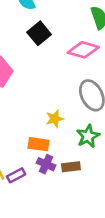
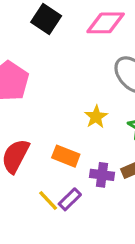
orange rectangle: (39, 144) -> (66, 156), moved, turned 30

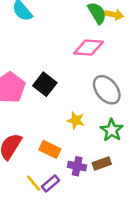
black square: (46, 19) -> (45, 84), moved
yellow star: (96, 117) -> (76, 120), turned -30

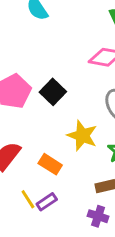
yellow star: (76, 120) -> (82, 136), size x1.5
purple cross: (77, 166) -> (98, 216), moved

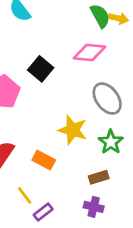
black square: (53, 92) -> (41, 69), moved
purple rectangle: (47, 202) -> (43, 212), moved

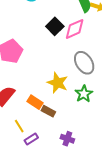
pink diamond: (89, 53) -> (75, 29), turned -35
black square: (41, 69) -> (55, 26), moved
brown rectangle: (99, 177) -> (48, 111), moved, turned 40

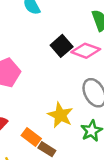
pink diamond: (75, 29) -> (86, 51), turned 40

